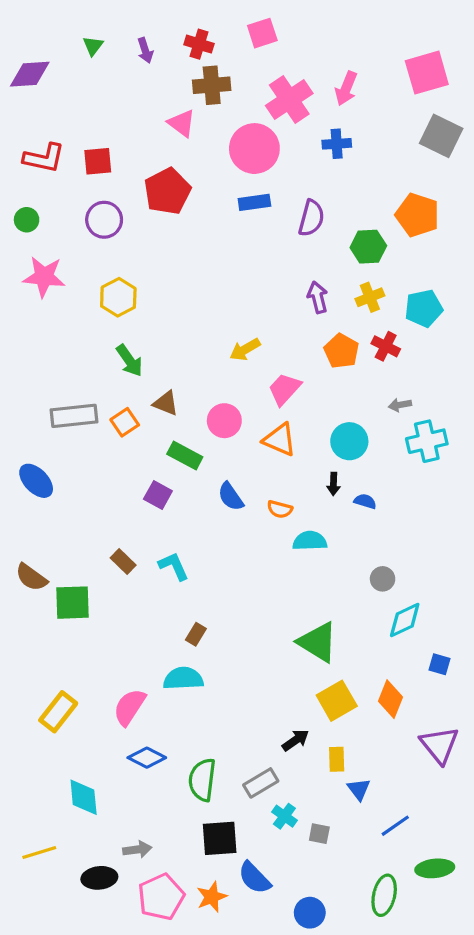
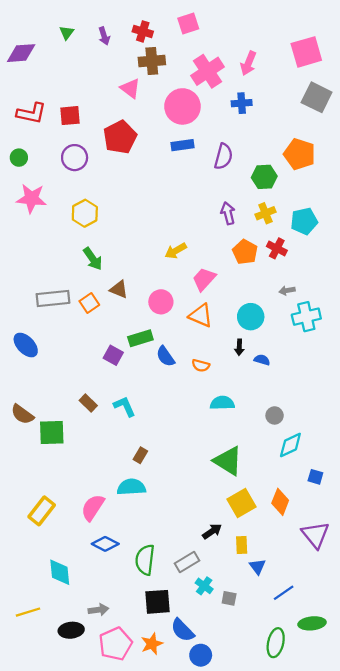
green rectangle: (185, 455) -> (140, 338), moved, turned -45
cyan semicircle: (310, 541) -> (222, 403), moved
blue circle: (310, 913) -> (201, 655), moved

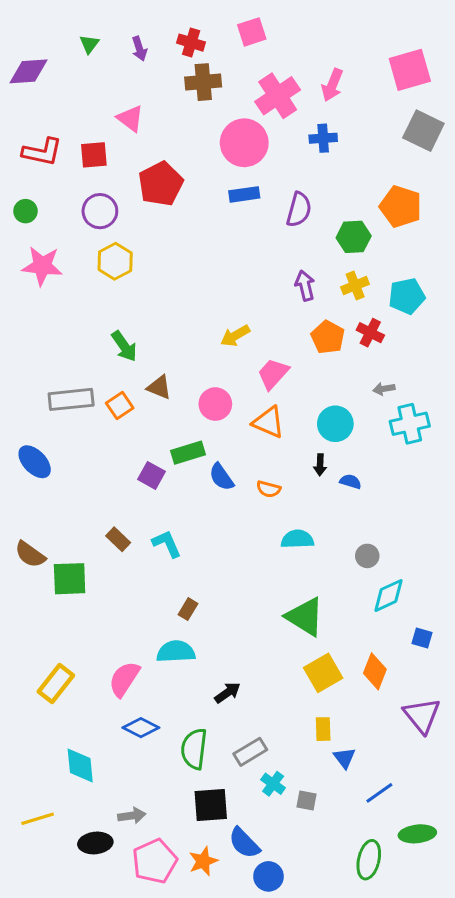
pink triangle: (130, 88) -> (130, 118), moved
yellow hexagon: (85, 213) -> (115, 261), moved
black arrow: (212, 531) -> (228, 693), moved

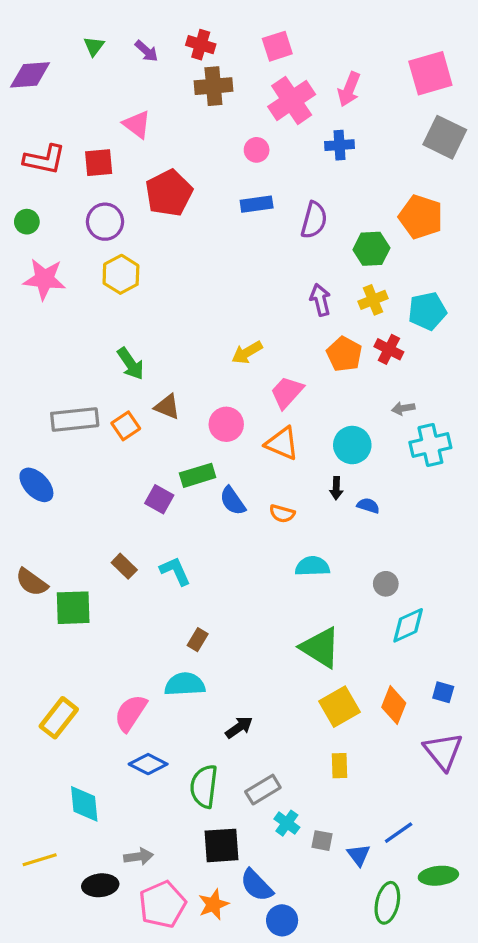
pink square: (252, 32) -> (277, 46), moved
purple arrow: (139, 49) -> (146, 51), turned -30
pink circle: (244, 143) -> (257, 150), size x0.5
blue square: (422, 638) -> (443, 692), moved
blue triangle: (344, 758) -> (359, 855), moved

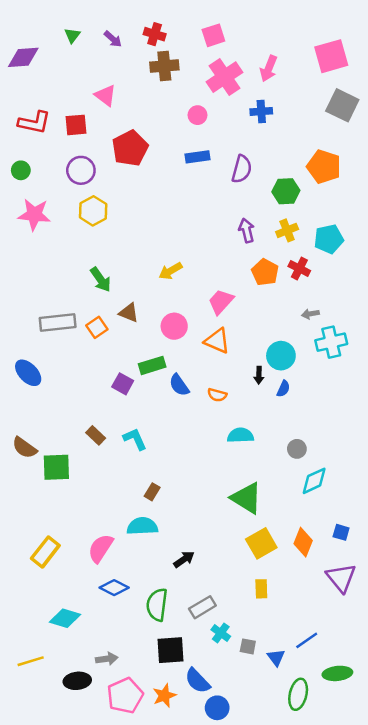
yellow arrow: (247, 352) -> (171, 271), moved
cyan circle: (352, 445) -> (281, 356), moved
blue semicircle: (368, 506) -> (283, 389), turned 98
cyan diamond: (84, 804) -> (65, 618), turned -68

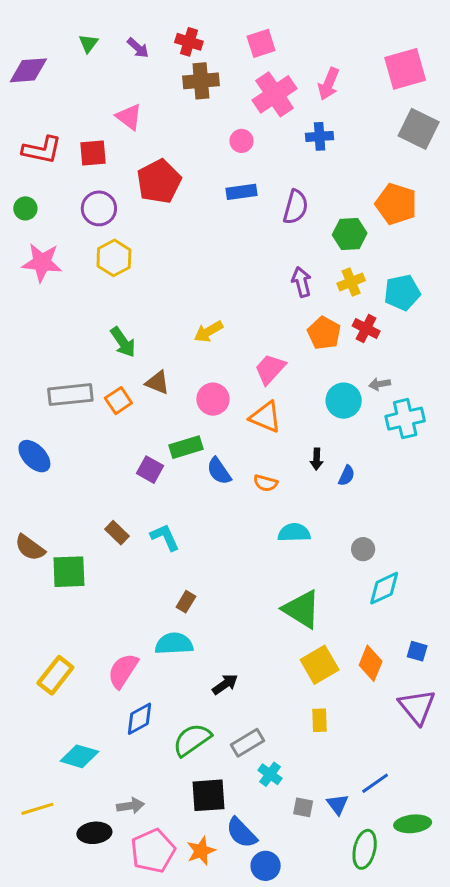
cyan circle: (281, 356) -> (344, 401), moved
blue diamond: (114, 588) -> (139, 719), turned -56
green semicircle: (157, 605) -> (192, 740), turned 48
gray square: (248, 646) -> (303, 807), moved

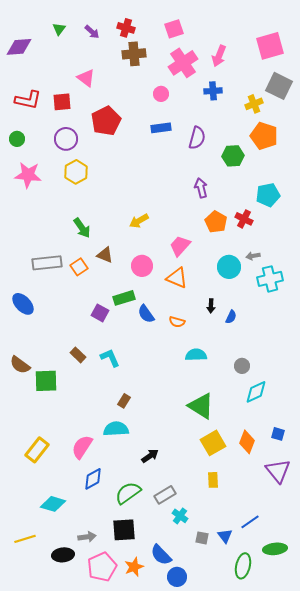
yellow cross: (351, 282) -> (254, 104), moved
black square: (208, 795) -> (124, 530), moved

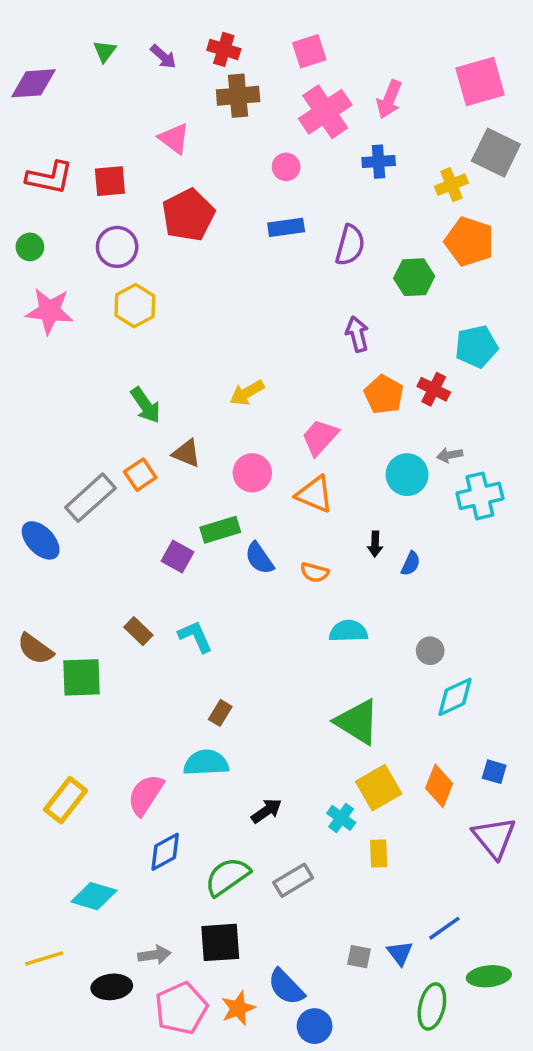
pink triangle: (86, 78) -> (174, 138), moved
gray rectangle: (47, 263) -> (90, 498), moved, turned -36
cyan cross: (180, 516) -> (341, 818), moved

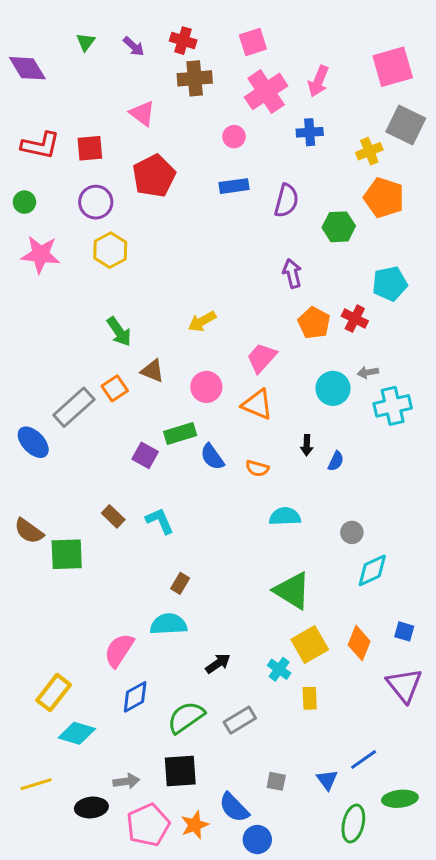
purple diamond: (33, 83) -> (27, 68), turned 63
yellow rectangle: (65, 800) -> (54, 693), moved
gray square: (359, 957) -> (276, 781), moved

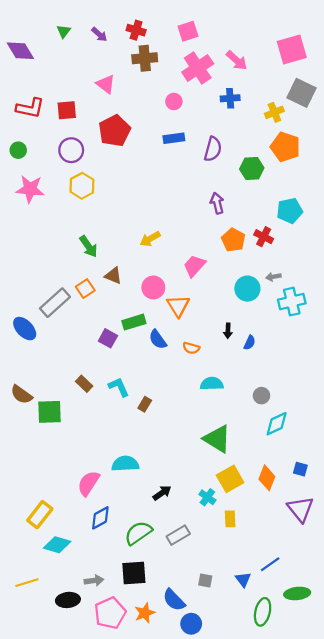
pink arrow: (318, 81) -> (237, 60), turned -70
orange triangle: (257, 404) -> (178, 306), moved, turned 35
brown rectangle: (180, 583) -> (145, 404), moved

